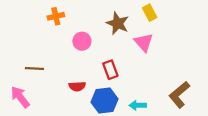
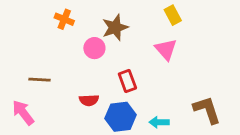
orange cross: (56, 16) -> (64, 19), turned 35
brown star: (118, 23) -> (115, 27), moved, turned 30
brown L-shape: (179, 95) -> (207, 110), turned 112

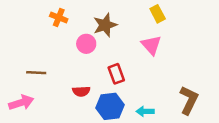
brown L-shape: (207, 110) -> (189, 100), turned 44
pink arrow: (23, 113) -> (21, 103), turned 110

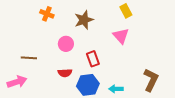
pink circle: (86, 44) -> (66, 44), moved

